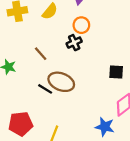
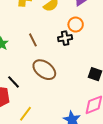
black line: (45, 89) -> (13, 82), moved

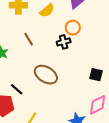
brown line: (33, 40) -> (29, 39), moved

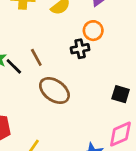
brown line: (29, 39) -> (36, 57), moved
black line: (17, 89) -> (14, 66), moved

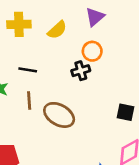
brown line: (36, 57) -> (29, 100), moved, turned 30
black line: (14, 66) -> (28, 70), moved, turned -30

